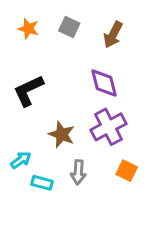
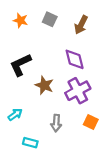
brown star: (62, 134) -> (44, 85), moved
cyan rectangle: (42, 183) -> (30, 143), moved

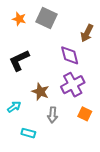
gray square: (50, 19) -> (46, 18), size x1.5
brown arrow: (81, 25) -> (87, 33), moved
brown star: (44, 85) -> (40, 92), moved

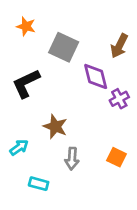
gray square: (46, 18) -> (64, 47), moved
purple cross: (73, 85) -> (119, 99), moved, size x0.6

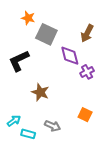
orange star: (26, 26) -> (28, 18), moved
cyan arrow: (19, 147) -> (14, 121), moved
gray arrow: (72, 159) -> (53, 126), moved, turned -70

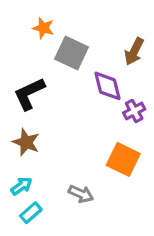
brown star: (40, 92) -> (26, 142), moved
orange square: (85, 115) -> (123, 159), moved, size x1.5
cyan rectangle: (28, 134) -> (31, 213), moved, turned -56

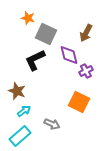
black L-shape: (29, 94) -> (35, 60), moved
cyan arrow: (21, 186) -> (24, 111), moved
cyan rectangle: (31, 213) -> (20, 136), size x1.5

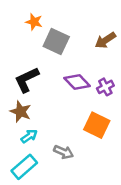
brown arrow: (86, 33) -> (105, 40), turned 30
purple diamond: (69, 55) -> (77, 82), moved, turned -30
black L-shape: (35, 60) -> (27, 80), moved

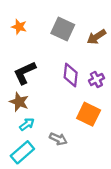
orange star: (34, 22) -> (19, 27), moved
gray square: (56, 42) -> (63, 29), moved
purple diamond: (77, 82) -> (71, 75), turned 50

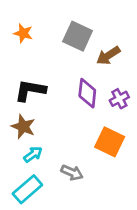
brown arrow: (96, 37) -> (108, 56), moved
black L-shape: (25, 73) -> (30, 90), turned 35

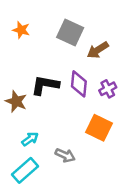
black L-shape: (30, 90) -> (45, 85), moved
brown star: (23, 127) -> (16, 101), moved

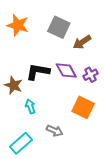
orange star: (21, 30) -> (18, 25), size x1.5
purple diamond: (79, 84) -> (66, 71), turned -35
cyan arrow: (30, 139) -> (30, 106), moved, turned -72

